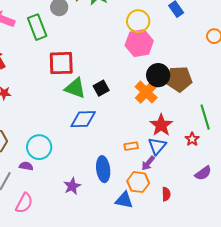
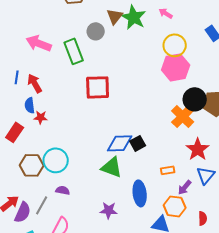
green triangle: (75, 88) -> (112, 167), moved
black square: (101, 88) -> (138, 143), moved
blue triangle: (157, 146) -> (206, 175), moved
cyan circle: (39, 147) -> (56, 160), moved
purple star: (72, 186) -> (109, 210), turned 30

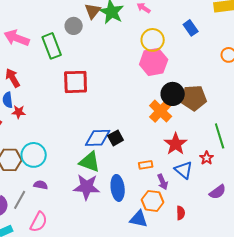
blue triangle: (206, 175) -> (184, 170), turned -30
purple arrow: (185, 187) -> (163, 182), turned -63
purple star: (109, 210) -> (87, 187), moved, size x1.5

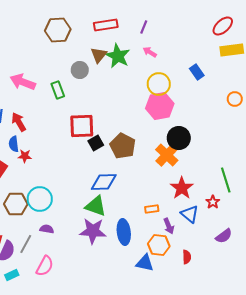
green rectangle: (52, 46) -> (58, 90), size x0.7
brown pentagon: (194, 98) -> (123, 146), moved, turned 30
black square: (116, 138) -> (96, 143), moved

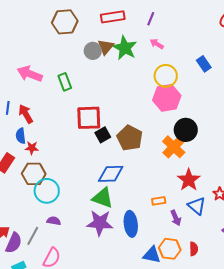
gray circle: (80, 70) -> (93, 51), moved
brown hexagon: (16, 204) -> (34, 174), moved
orange hexagon: (159, 245) -> (170, 249), moved

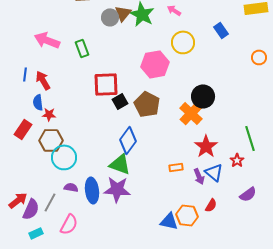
pink hexagon: (167, 98) -> (155, 64), moved
blue diamond: (111, 174) -> (128, 140), turned -52
purple arrow: (176, 218) -> (199, 176), moved
blue ellipse: (131, 224) -> (92, 190), moved
red semicircle: (194, 249) -> (211, 205), moved, turned 32

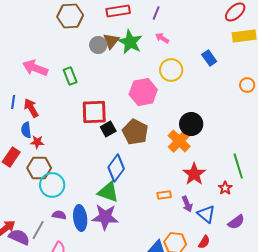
blue triangle: (214, 172) -> (206, 214), moved
red semicircle: (211, 205) -> (204, 242), moved
purple semicircle: (31, 209) -> (19, 237), turned -90

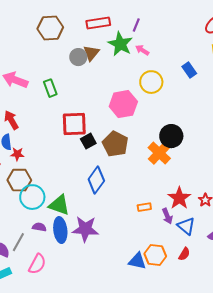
green star: (130, 42) -> (120, 44), moved
red star: (194, 174) -> (179, 198), moved
green triangle: (108, 192) -> (59, 205), moved

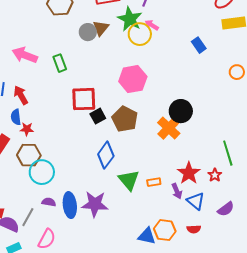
yellow circle: (151, 82) -> (140, 34), moved
green triangle: (59, 205) -> (129, 180), moved, turned 30
red semicircle: (184, 254) -> (194, 229), turned 56

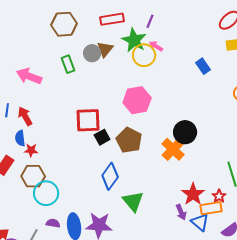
green rectangle: (60, 63) -> (68, 64), moved
orange rectangle: (154, 182) -> (211, 208), moved, size x1.5

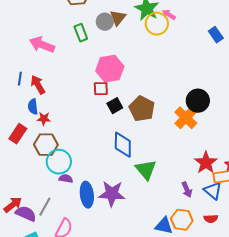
pink hexagon: (137, 100) -> (110, 69), moved
red square: (88, 120) -> (101, 89), size x0.6
blue diamond: (110, 176) -> (123, 145), turned -36
purple arrow: (181, 212) -> (187, 190), moved
purple semicircle: (53, 223) -> (66, 179), moved

